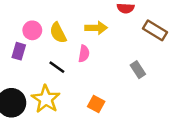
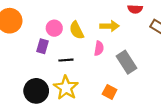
black line: (57, 67) -> (66, 60), moved, turned -40
gray rectangle: (138, 70) -> (127, 62), moved, size x1.5

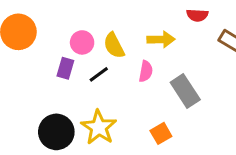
black line: (66, 60) -> (99, 74), moved, turned -32
orange square: (110, 92) -> (161, 133), turned 32

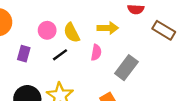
purple rectangle: (65, 68) -> (24, 54), moved
gray rectangle: (185, 91) -> (126, 68), turned 70

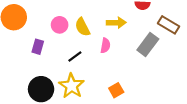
black line: (60, 55) -> (75, 56), moved
gray rectangle: (126, 68) -> (148, 44), moved

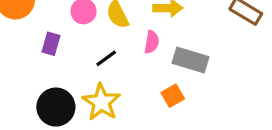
gray rectangle: (148, 44) -> (191, 60), moved, turned 70
orange square: (116, 90) -> (173, 96), moved

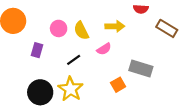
pink semicircle: (152, 42) -> (104, 49), turned 48
gray rectangle: (191, 60) -> (141, 68), moved

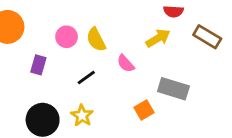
yellow arrow: (115, 26) -> (158, 38), moved, turned -30
pink semicircle: (104, 49) -> (126, 63), turned 80
yellow star: (70, 89) -> (82, 116), size x0.7

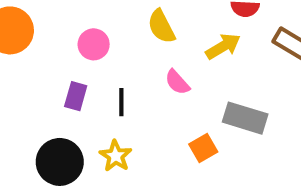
yellow semicircle: (96, 40) -> (161, 26), moved
purple rectangle: (38, 65) -> (76, 96), moved
black line: (86, 78) -> (121, 102), turned -54

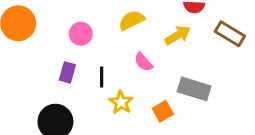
yellow semicircle: (161, 26) -> (131, 20), turned 90
yellow star: (116, 156) -> (121, 102), moved

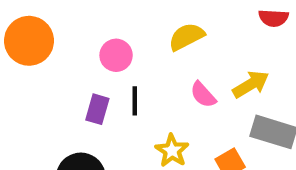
yellow arrow: (178, 35) -> (251, 84), moved
black line: (102, 77) -> (135, 101), moved

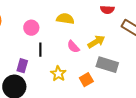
yellow semicircle: (187, 37) -> (65, 19), turned 36
purple rectangle: (97, 109) -> (22, 66), moved

